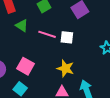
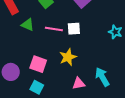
yellow star: (65, 68) -> (68, 57), moved, turned -30

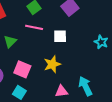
green triangle: (28, 25) -> (10, 41), moved, turned 48
pink line: (54, 29) -> (34, 27), moved

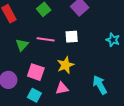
pink line: (34, 27) -> (46, 39), moved
pink triangle: (61, 91) -> (62, 88), moved

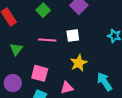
green triangle: (22, 45) -> (16, 49), moved
yellow star: (65, 65) -> (79, 63), moved

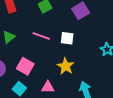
yellow star: (79, 63) -> (66, 66), turned -30

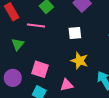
pink line: (41, 36) -> (36, 26), moved

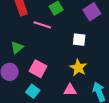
green triangle: (18, 44) -> (17, 47), moved
pink triangle: (67, 85) -> (70, 90), moved

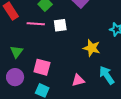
white square: (79, 40) -> (60, 25), moved
yellow star: (78, 68) -> (92, 48), moved

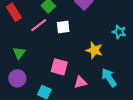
pink line: (36, 24) -> (39, 25), turned -42
pink square: (42, 67) -> (59, 67), moved

